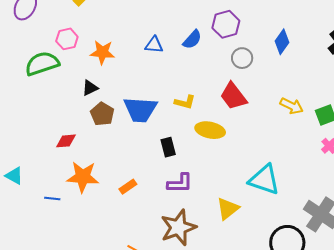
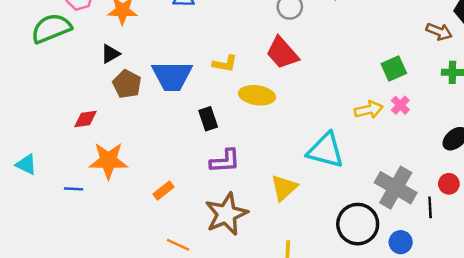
yellow arrow: (292, 106) -> (369, 110), moved, turned -35
orange rectangle: (128, 187) -> (163, 191), moved

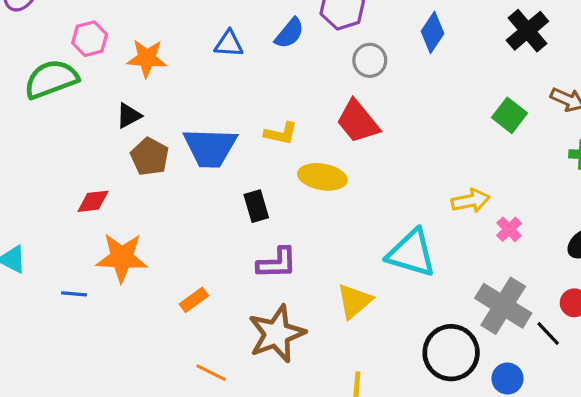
green square: (394, 69) -> (510, 115), moved, turned -30
pink cross: (400, 105) -> (509, 229), moved
black line: (430, 207) -> (548, 333), turned -42

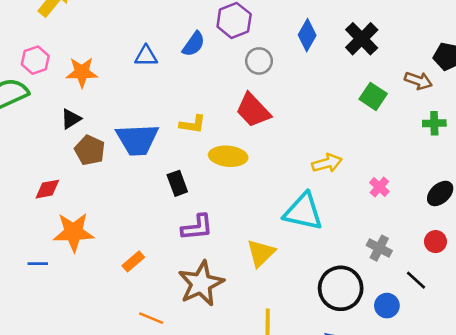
black cross: (527, 31) -> (362, 39), moved
yellow arrow: (471, 201) -> (327, 163), moved
gray cross: (503, 306) -> (379, 248), size x0.6
black line: (548, 333) -> (416, 280), moved

